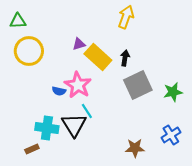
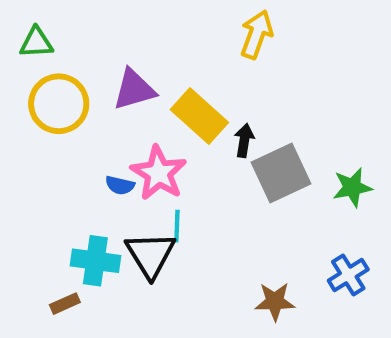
purple triangle: (79, 44) -> (134, 89), moved, size x1.6
black arrow: (125, 58) -> (244, 140), moved
cyan line: (87, 111) -> (177, 226), turned 35

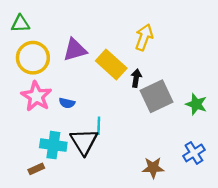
yellow arrow: (256, 34) -> (144, 37), moved
pink star: (159, 173) -> (36, 96), moved
green star: (352, 187) -> (196, 104), turned 30

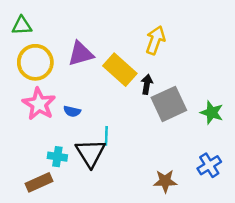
cyan cross: (53, 145) -> (57, 157), size x0.7
brown rectangle: (36, 169) -> (39, 182), size x1.5

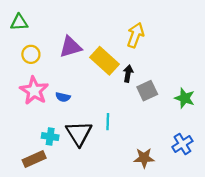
yellow circle: (35, 62) -> (31, 54), size x0.6
gray square: (169, 104) -> (147, 91), size x0.7
cyan line: (106, 136) -> (108, 122), moved

